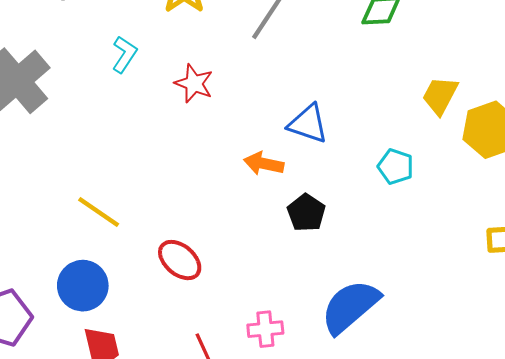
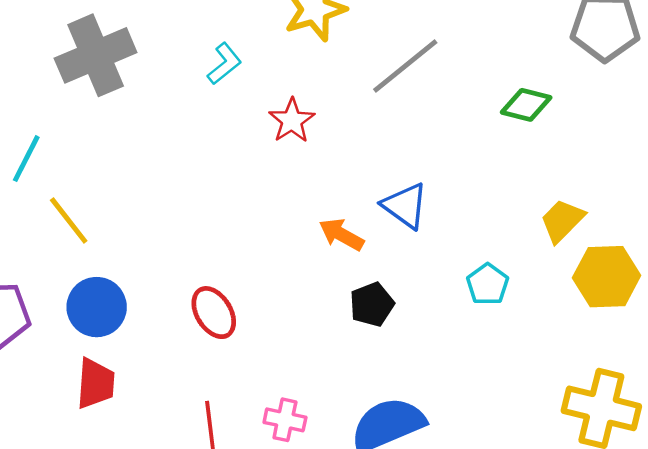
yellow line: (99, 212) -> (69, 220), moved

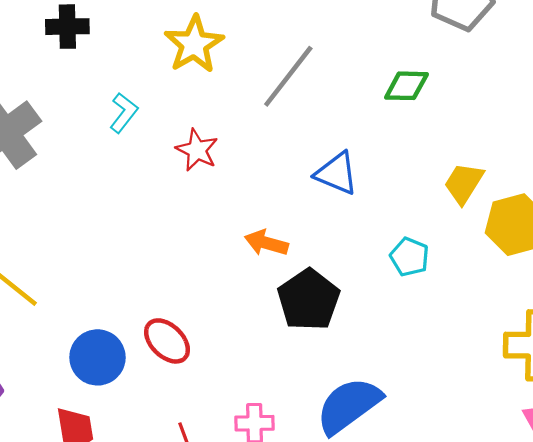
blue triangle: (405, 206) -> (337, 173), moved
black pentagon: (372, 304) -> (309, 300), size x1.5
blue circle: (97, 307) -> (97, 357), moved

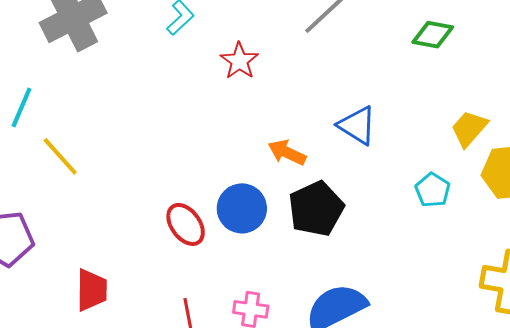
blue triangle: (337, 173) -> (357, 125), moved
cyan pentagon: (410, 257) -> (433, 190), moved
blue circle: (97, 357) -> (242, 208), moved

